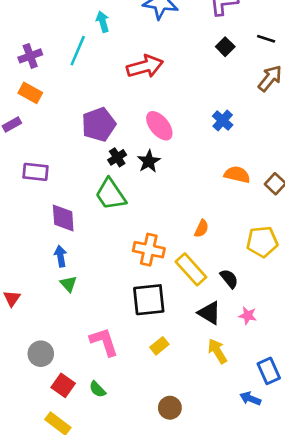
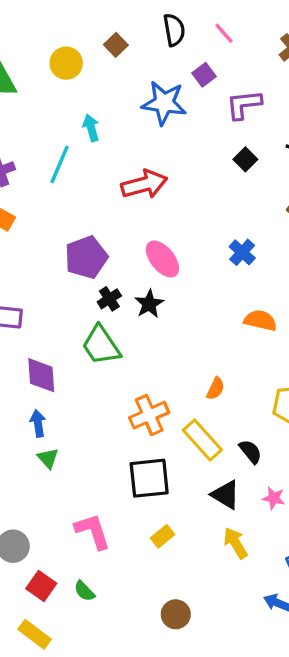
orange cross: (149, 250) -> (149, 415), turned -36

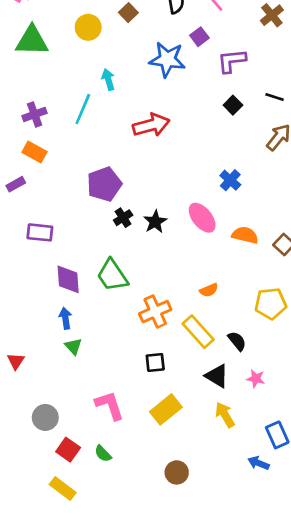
pink ellipse: (162, 259) -> (202, 218), moved
green trapezoid: (101, 345) -> (112, 275), moved
orange semicircle: (216, 389) -> (209, 290), turned 42
black square: (149, 478) -> (155, 363), size x0.6
yellow rectangle: (162, 536) -> (166, 409), size x1.6

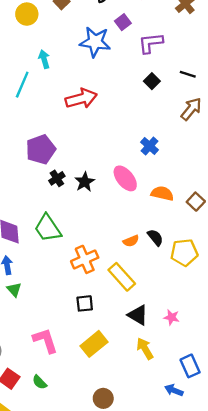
black semicircle: (237, 341) -> (155, 237), moved

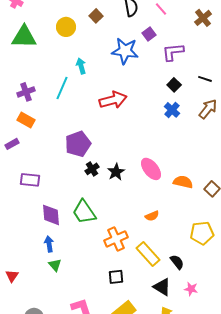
blue cross: (150, 146) -> (172, 110), moved
black semicircle: (155, 237) -> (177, 262), moved
orange semicircle: (131, 241) -> (152, 216), moved

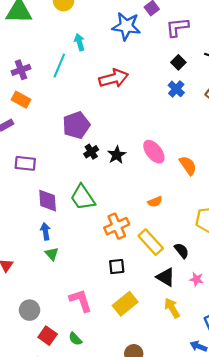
orange semicircle: (183, 182) -> (188, 166), turned 42

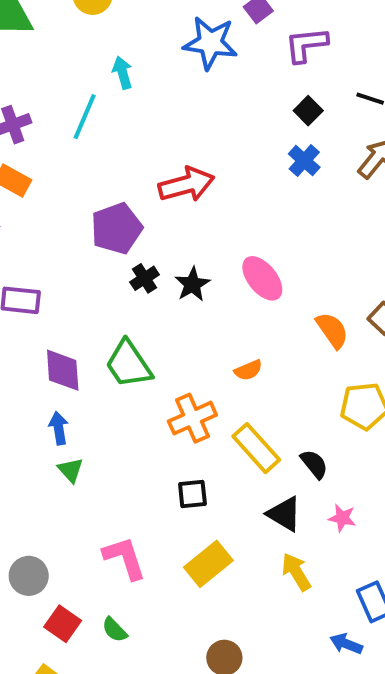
red arrow: (114, 78) -> (186, 185), moved
orange semicircle: (188, 166) -> (332, 330), moved
orange semicircle: (155, 202) -> (248, 370), moved

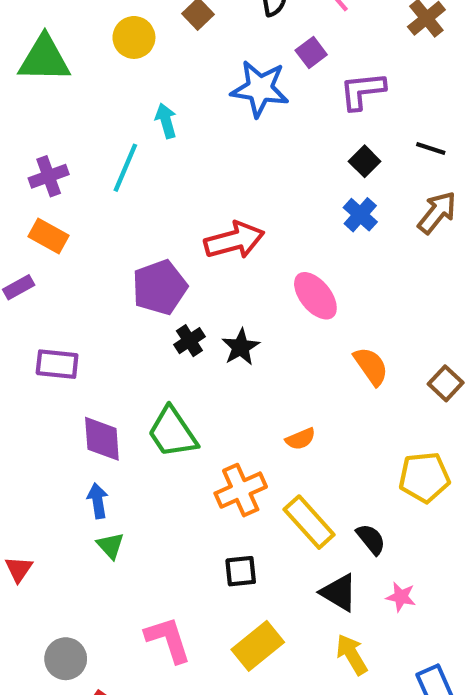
pink ellipse: (262, 278) -> (315, 296), moved
orange semicircle: (332, 330) -> (371, 366), moved

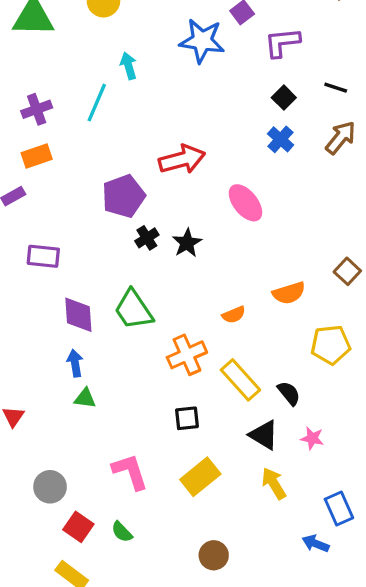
orange rectangle: (49, 236) -> (37, 156), turned -48
orange semicircle: (371, 366) -> (289, 293), moved, turned 108
green triangle: (110, 546) -> (85, 398), turned -40

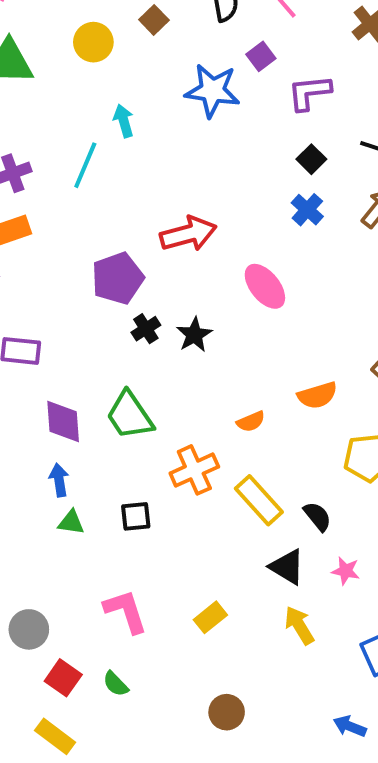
black square: (187, 418) -> (136, 516), moved
yellow rectangle: (200, 477) -> (210, 617), size x0.7
blue arrow: (316, 544) -> (350, 726), moved

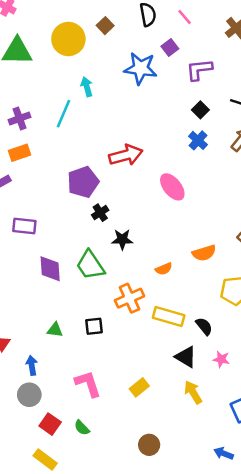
yellow circle: (93, 42) -> (68, 39), size x1.4
black star: (194, 335) -> (122, 239), moved, turned 30
blue arrow: (59, 480) -> (32, 365), moved
yellow rectangle: (259, 500) -> (169, 316), turned -32

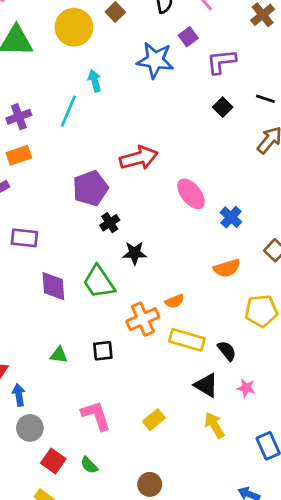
blue cross: (198, 140) -> (231, 217), moved
orange semicircle: (164, 269) -> (174, 301), moved
blue arrow: (32, 365) -> (19, 395), moved
brown circle: (149, 445) -> (150, 484), moved

